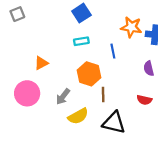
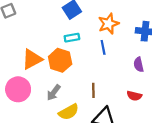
orange star: (131, 27) -> (108, 24), moved, turned -30
orange triangle: (41, 63) -> (32, 59), size x1.5
orange hexagon: (89, 74) -> (60, 60), moved

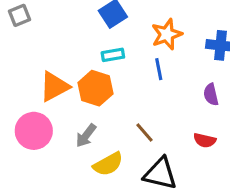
brown line: (93, 90) -> (145, 132), turned -40

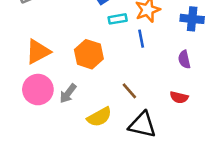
cyan rectangle: (113, 55) -> (118, 19), moved
orange triangle: (54, 87) -> (38, 52), moved
gray arrow: (86, 136) -> (68, 93), moved

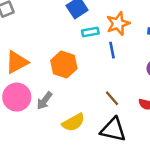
brown line: (129, 91) -> (112, 98), moved

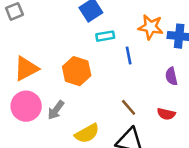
orange star: (118, 24) -> (151, 27), moved, turned 30

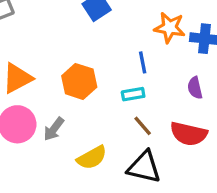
cyan rectangle: (105, 36) -> (133, 94), moved
red semicircle: (166, 114) -> (189, 134), size x1.6

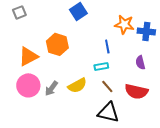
orange hexagon: (79, 81) -> (57, 44), moved
yellow semicircle: (92, 158) -> (77, 85), moved

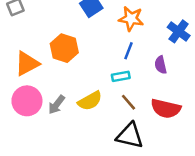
orange star: (124, 24) -> (131, 19), moved
blue cross: (146, 31) -> (179, 31), turned 30
blue line: (107, 46) -> (128, 51), turned 32
purple semicircle: (140, 62) -> (161, 65), moved

